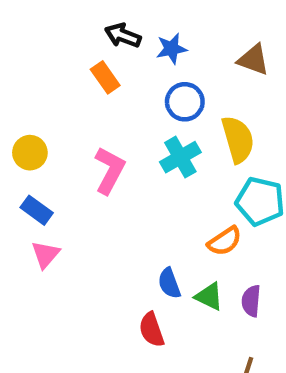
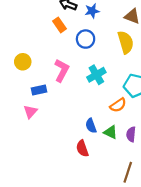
blue circle: (185, 102) -> (86, 39), moved
yellow semicircle: (238, 139) -> (126, 42), moved
cyan cross: (180, 157) -> (96, 75), moved
blue rectangle: (37, 210) -> (39, 90), moved, turned -48

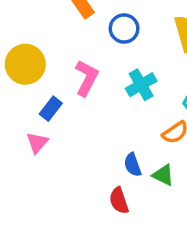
yellow circle: (23, 62) -> (25, 64), size x1.5
blue rectangle: (39, 90) -> (51, 109), turned -40

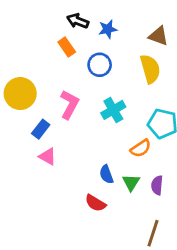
pink triangle: (37, 143) -> (48, 157), moved, turned -42
green triangle: (163, 175) -> (131, 183), turned 36
red semicircle: (119, 201) -> (95, 203), turned -40

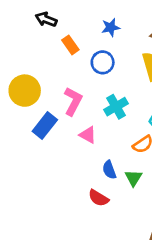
black arrow: (78, 21) -> (46, 19), moved
blue rectangle: (41, 129) -> (45, 125), size x1.4
pink triangle: (48, 157) -> (88, 135), moved

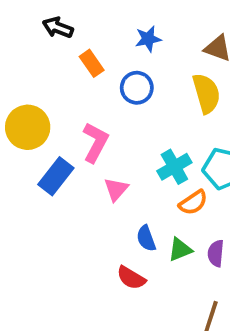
cyan cross: (116, 107) -> (174, 167), moved
pink triangle: (88, 135) -> (116, 189), turned 42
green triangle: (133, 178) -> (180, 250), turned 36

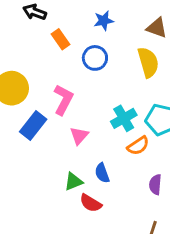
green triangle: (180, 250) -> (73, 182), moved

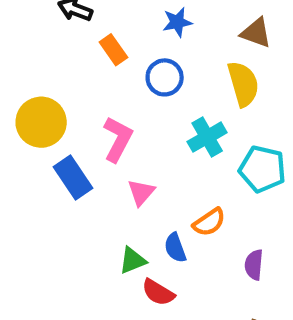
cyan cross: (124, 118) -> (207, 137), moved
blue rectangle: (33, 126) -> (73, 177), turned -72
orange semicircle: (138, 146) -> (209, 222), moved

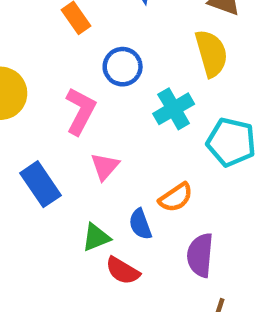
blue circle: (165, 77) -> (123, 67), moved
blue rectangle: (73, 177) -> (40, 184), moved
purple semicircle: (254, 265) -> (200, 255), moved, size x1.4

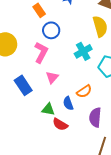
blue circle: (123, 67) -> (51, 30), moved
green triangle: (96, 237) -> (48, 109), turned 32

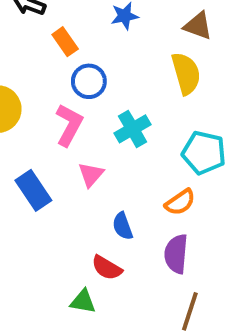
cyan cross: (83, 51) -> (132, 129), moved
orange semicircle: (84, 91) -> (180, 202), moved
green triangle: (48, 109) -> (83, 301), moved

